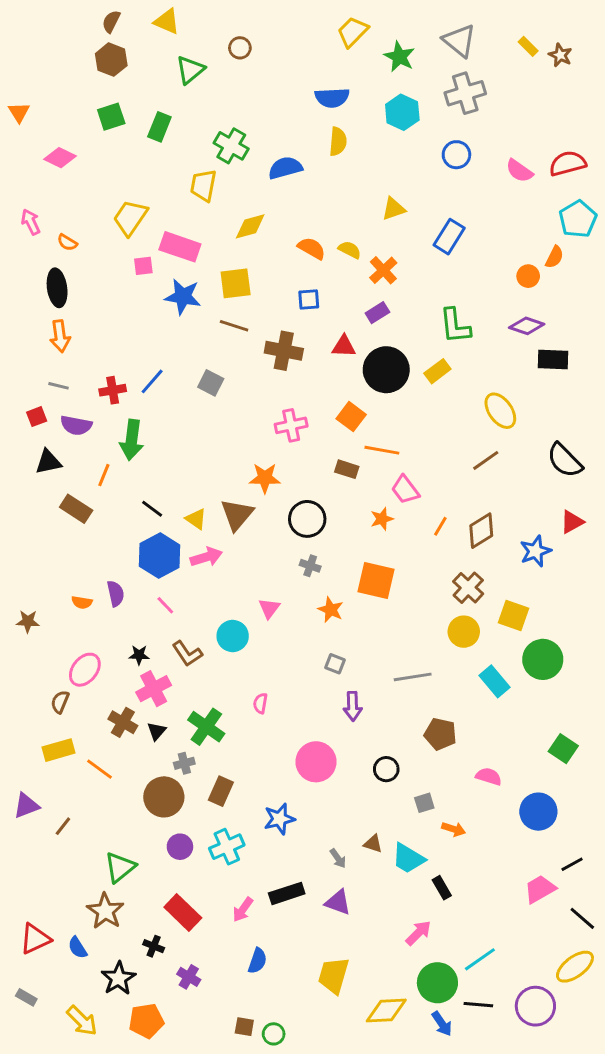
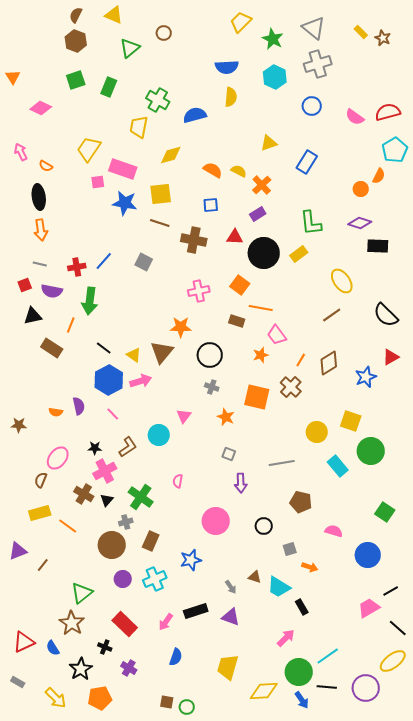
brown cross: (468, 588) -> (291, 387), moved
brown L-shape: (187, 654) -> (128, 447), turned -90

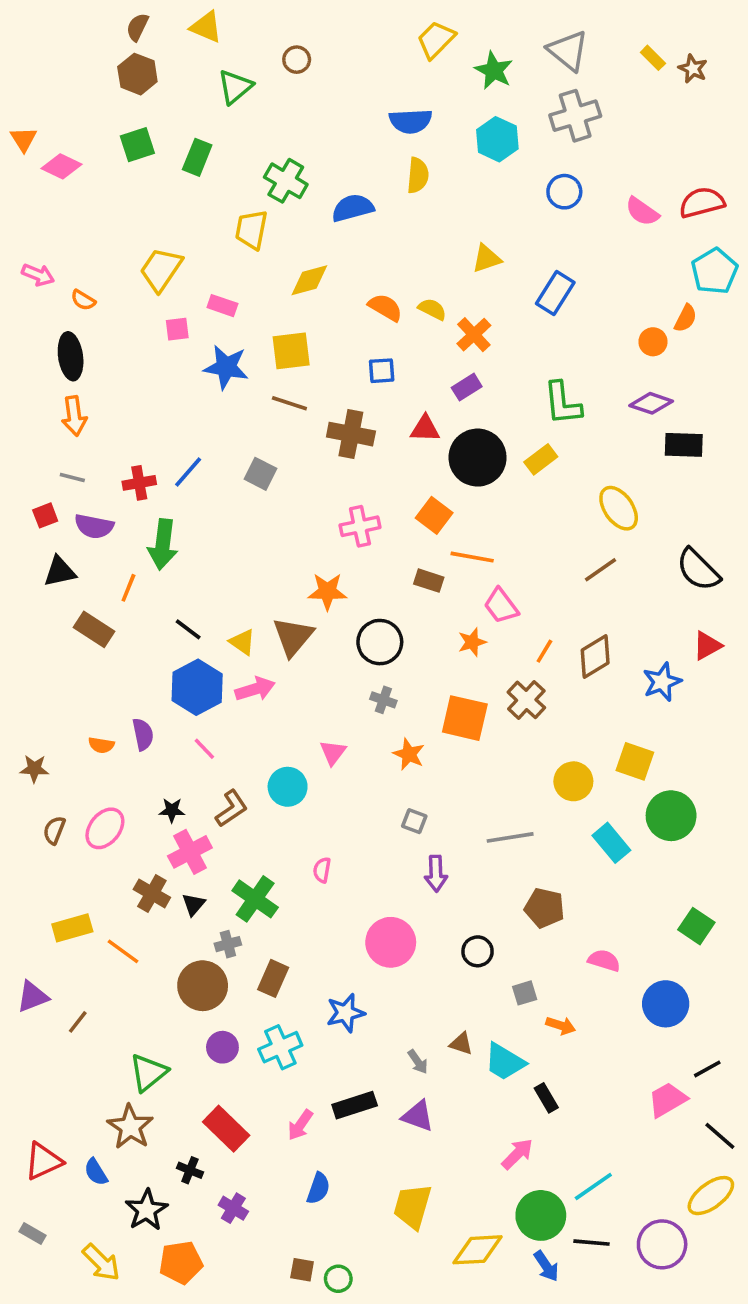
pink diamond: (41, 108) -> (61, 166), moved
pink arrow: (21, 152) -> (38, 275), turned 138
pink rectangle: (123, 169) -> (222, 306), size x0.6
brown semicircle: (41, 480) -> (54, 830), moved

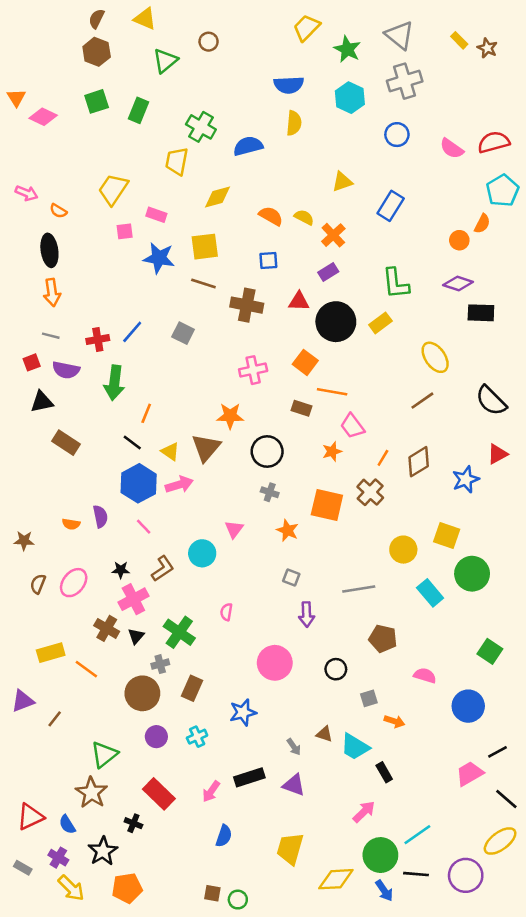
orange line: (128, 588) -> (146, 413), moved
cyan cross: (280, 1047) -> (197, 737), size x0.7
purple cross: (233, 1208) -> (58, 858), moved

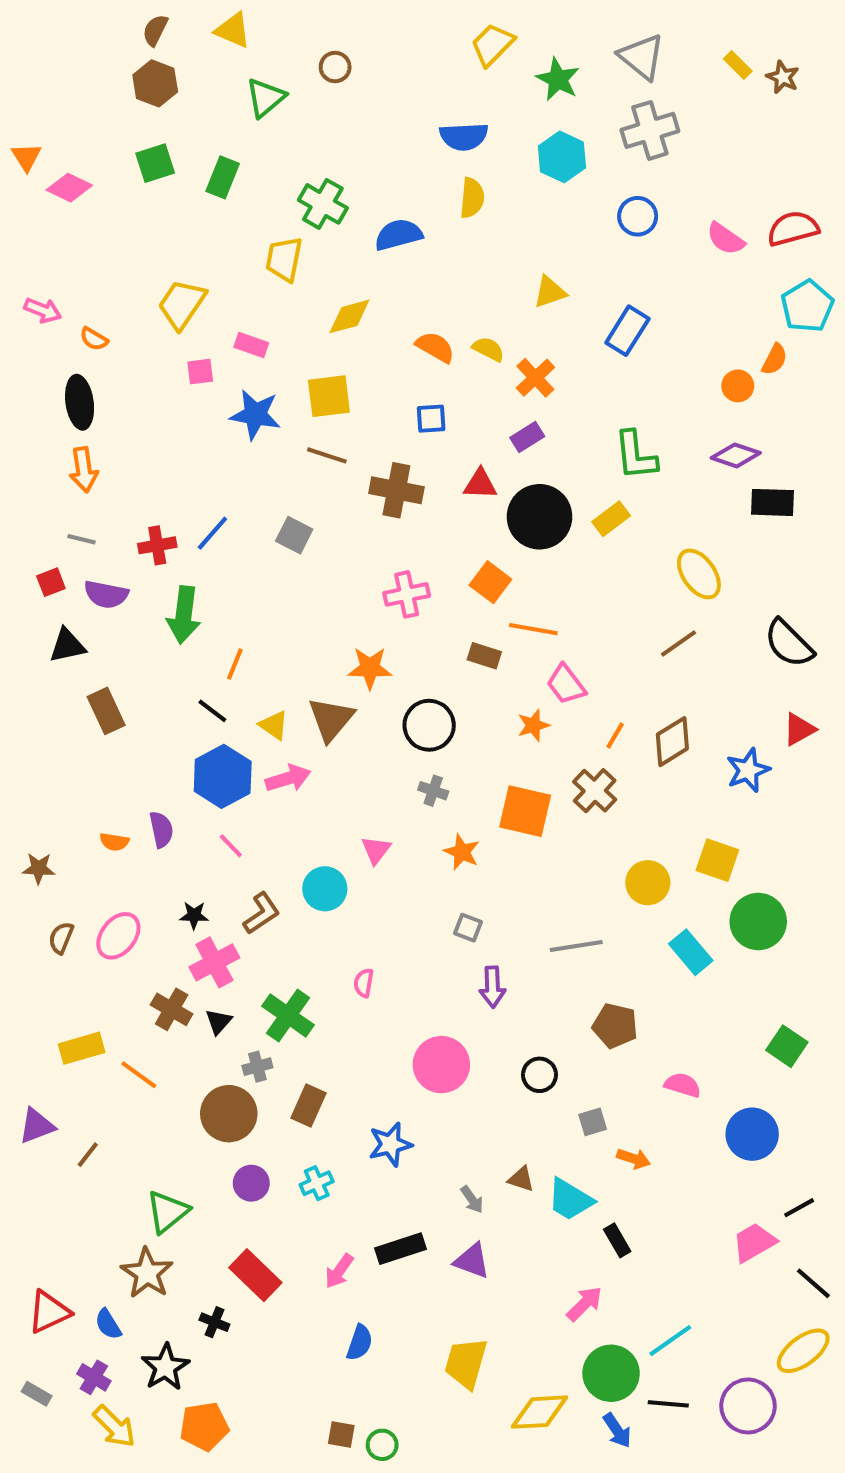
brown rectangle: (66, 443) -> (106, 711), turned 32

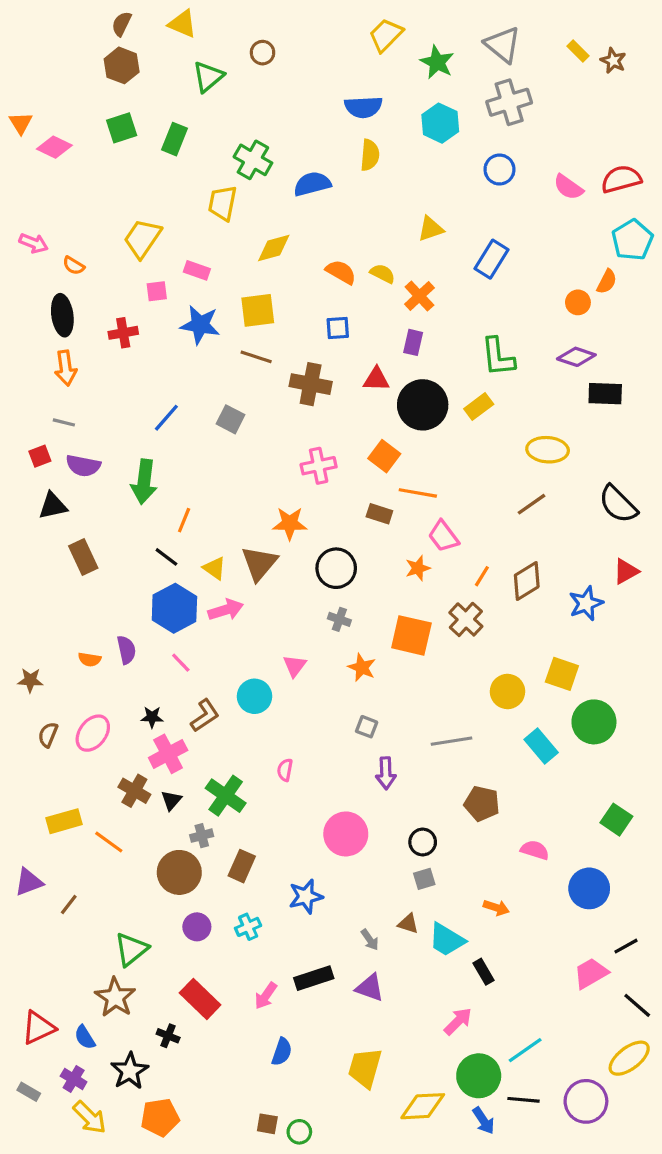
purple rectangle: (527, 437) -> (413, 342), turned -45
red cross: (157, 545) -> (123, 333), moved
yellow ellipse: (699, 574) -> (548, 450), turned -51
gray square: (593, 1122) -> (424, 879), moved

